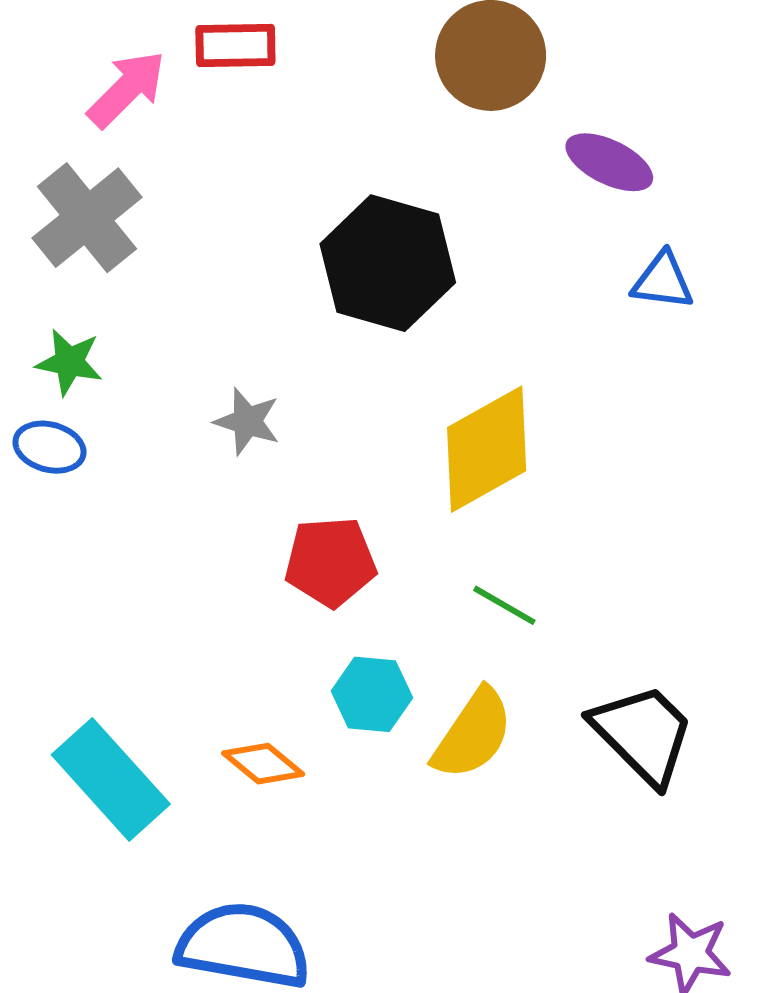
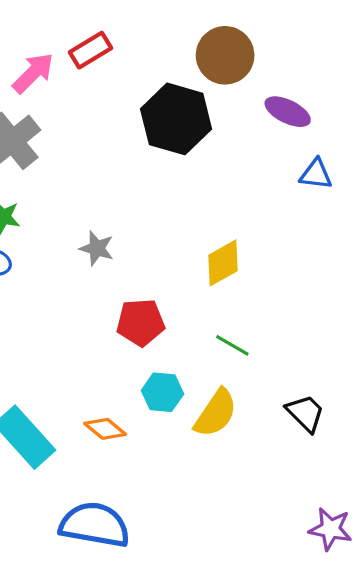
red rectangle: (235, 46) -> (90, 50), turned -30
black hexagon: (388, 263) -> (176, 119), moved
yellow diamond: (487, 449) -> (223, 263), size x0.7
black trapezoid: (643, 734) -> (305, 413), size x0.7

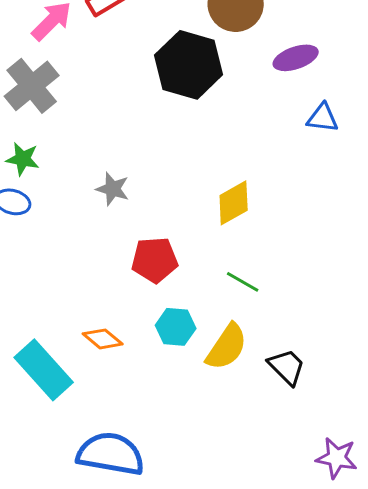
purple ellipse: (288, 112) -> (296, 58), turned -45
black trapezoid: (305, 413) -> (287, 367), moved
orange diamond: (105, 429) -> (103, 339), moved

